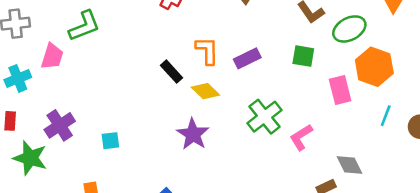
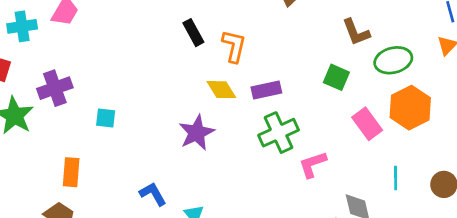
purple rectangle: (247, 58) -> (266, 90), moved
black rectangle: (171, 72) -> (193, 33), moved
pink rectangle: (340, 90) -> (367, 124), turned -36
cyan line: (386, 116) -> (396, 178), moved, turned -35

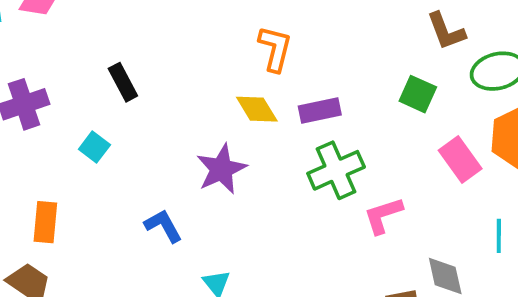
black rectangle: (193, 33) -> (123, 82), moved
cyan square: (106, 118) -> (94, 147), turned 30
blue L-shape: (153, 194) -> (163, 226), moved

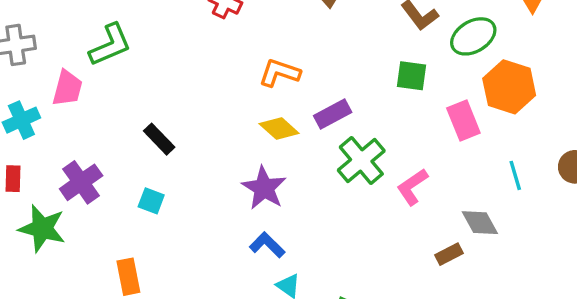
orange L-shape: (275, 49) -> (279, 73), turned -69
pink rectangle: (460, 159) -> (463, 120), turned 30
blue L-shape: (163, 226) -> (267, 245), moved

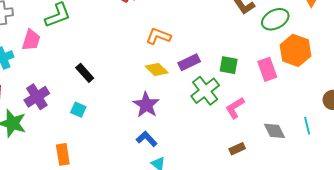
green square: (411, 76) -> (229, 65), moved
cyan line: (515, 175) -> (307, 126), moved
brown rectangle: (449, 254) -> (237, 149), moved

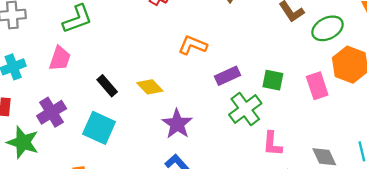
pink trapezoid: (31, 40) -> (60, 58), moved
yellow diamond: (157, 70) -> (150, 87), moved
pink L-shape: (235, 108) -> (272, 144), moved, turned -55
cyan square: (78, 110) -> (99, 128), size x1.8

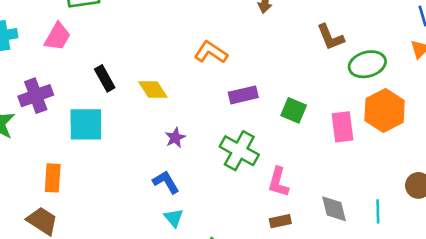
green cross: (245, 109) -> (239, 151), moved, turned -36
purple star: (177, 124) -> (175, 138), size x0.6
cyan square: (99, 128) -> (86, 124), turned -36

